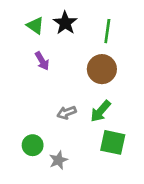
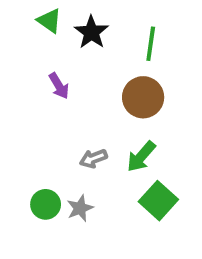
green triangle: (35, 26) -> (49, 21), moved
green square: (113, 142) -> (158, 201), turned 30
gray star: (58, 160) -> (80, 208), moved

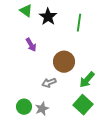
brown circle: (143, 97) -> (64, 62), moved
green arrow: (141, 157) -> (87, 80), moved

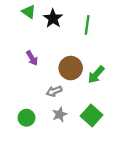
purple arrow: (31, 45) -> (32, 58), moved
green arrow: (87, 80) -> (96, 75), moved
gray star: (42, 109) -> (60, 114), moved

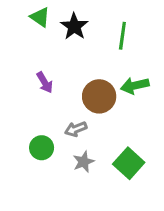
green arrow: (96, 75) -> (135, 86), moved, turned 36
green circle: (26, 118) -> (42, 148), moved

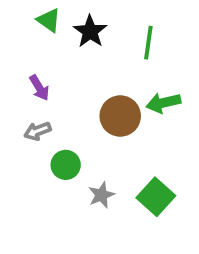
purple arrow: (45, 82) -> (39, 88), moved
gray arrow: (76, 129) -> (37, 131), moved
green circle: (42, 148) -> (66, 165), moved

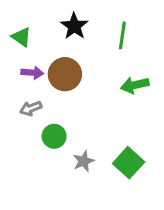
green triangle: (49, 20) -> (21, 37), moved
purple arrow: (39, 88) -> (32, 73), turned -55
brown circle: (120, 116) -> (65, 74), moved

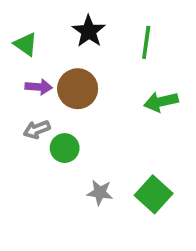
green circle: (54, 136) -> (65, 148), moved
gray star: (84, 161) -> (100, 193), turned 30

